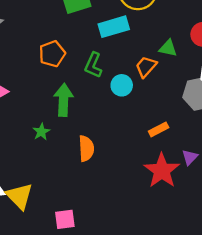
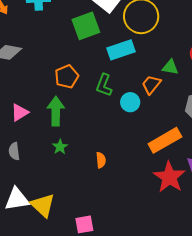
green arrow: (64, 100) -> (56, 111), moved
orange rectangle: (159, 129) -> (165, 140), size x1.8
orange semicircle: (86, 148) -> (101, 160), size x0.7

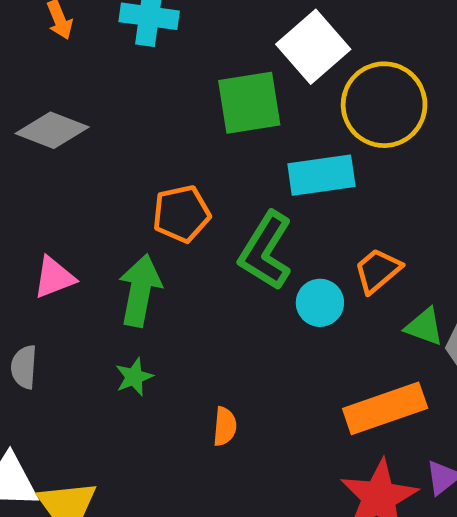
green triangle: (170, 67) -> (424, 327), moved
green L-shape: (104, 85) -> (266, 251), size x1.4

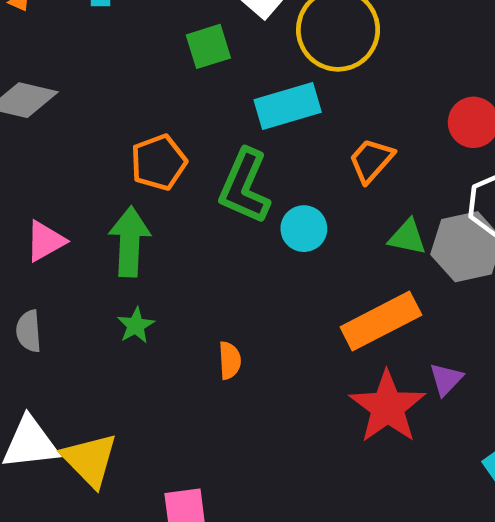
green square: (249, 103) -> (208, 46), size x0.7
orange trapezoid: (378, 271) -> (371, 160), moved

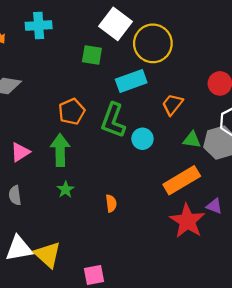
green square: (208, 46) -> (92, 55), turned 30
purple triangle: (446, 379) -> (214, 206), turned -49

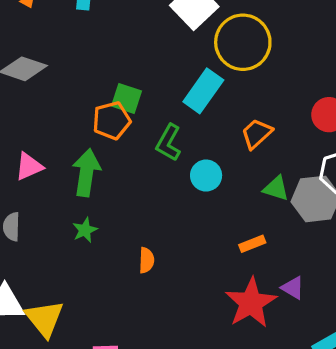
green square: (92, 55) -> (126, 99), moved
cyan rectangle: (131, 81) -> (203, 91), turned -44
green L-shape: (113, 120) -> (169, 143), size x0.7
orange rectangle: (182, 180) -> (252, 244), size x0.5

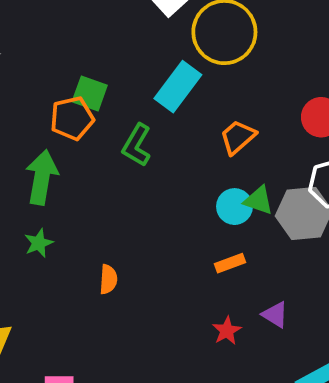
cyan circle: (206, 176) -> (234, 207), moved
red star: (251, 303) -> (227, 331), size x0.5

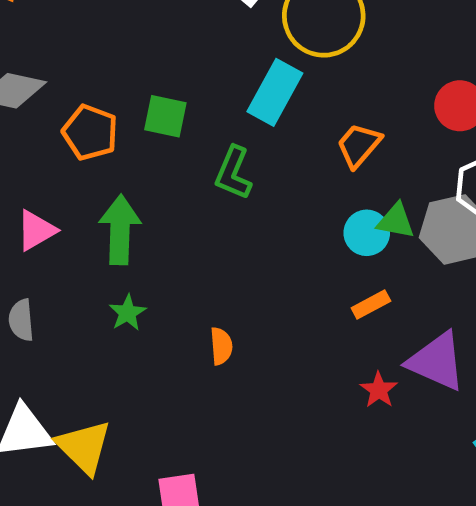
orange pentagon: (72, 118) -> (90, 132), moved, turned -30
purple triangle: (275, 315) -> (437, 361), size x1.8

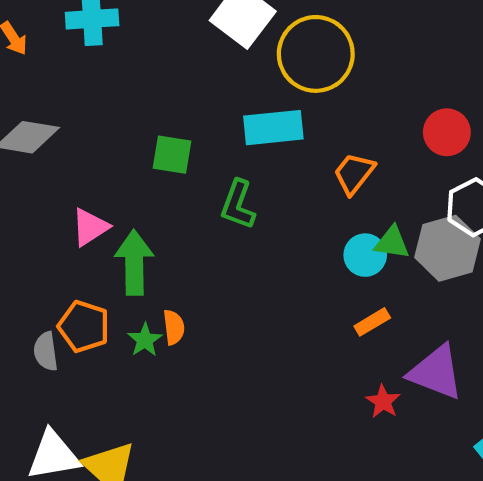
cyan rectangle: (275, 92) -> (273, 128), turned 58
orange pentagon: (90, 132) -> (84, 326), moved
pink triangle: (36, 230) -> (90, 227), moved
orange semicircle: (221, 346) -> (174, 327), moved

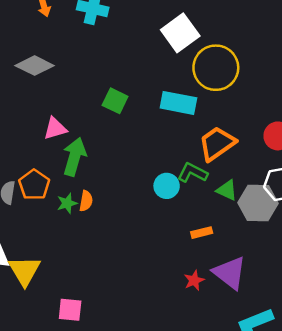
orange trapezoid: (354, 173) -> (217, 143), size x1.4
green L-shape: (238, 205) -> (193, 173), moved, turned 80
cyan circle: (365, 255) -> (167, 186), moved

